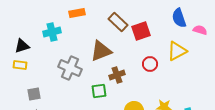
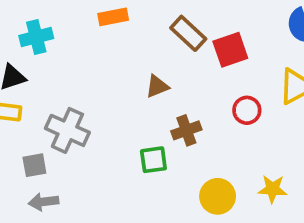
cyan cross: (52, 32) -> (36, 37), moved
brown triangle: (101, 51) -> (157, 86), size x0.6
gray cross: (70, 68) -> (67, 130), moved

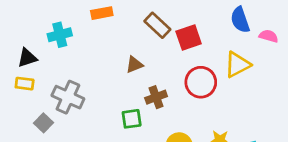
cyan cross: (36, 37) -> (60, 35), moved
red circle: (247, 110) -> (201, 82), size x1.5
gray square: (34, 165) -> (43, 123), turned -36

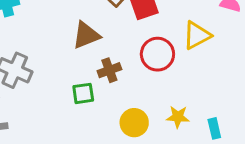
brown triangle: (134, 65) -> (86, 35), size x1.5

